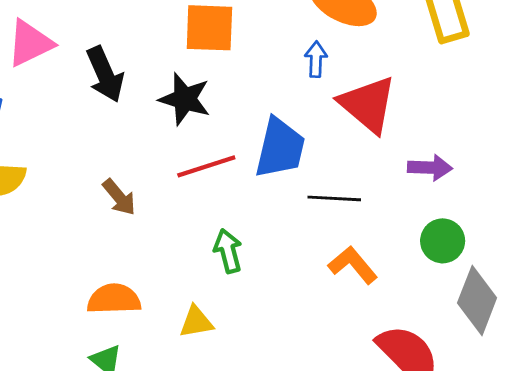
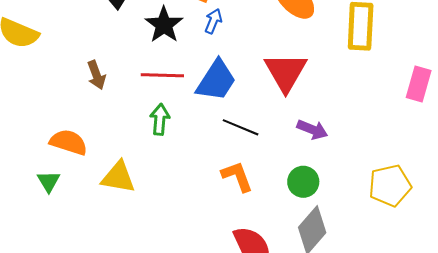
blue arrow: (316, 59) -> (213, 21), moved
green arrow: (228, 251) -> (160, 119), moved
yellow triangle: (196, 322) -> (118, 177), size x1.4

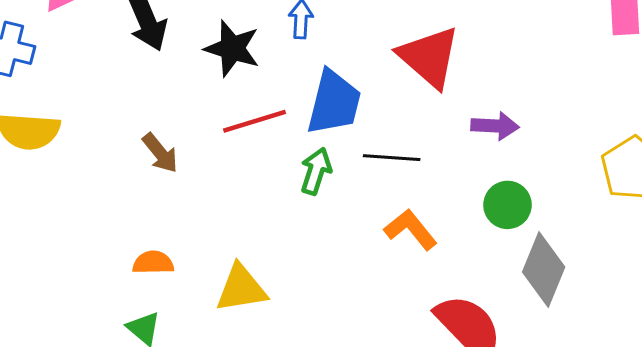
green arrow: (160, 119) -> (316, 171), moved, turned 32
orange semicircle: (69, 142) -> (153, 263), size x0.7

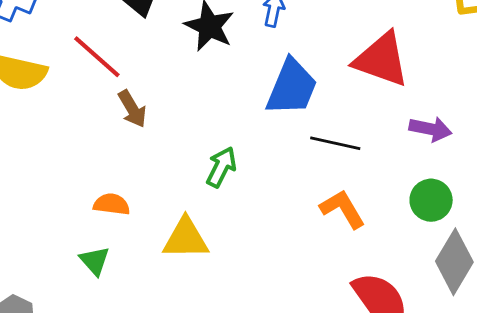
red triangle: (429, 57) -> (381, 60), turned -30
red line: (254, 121) -> (97, 57), moved, turned 50
green arrow: (316, 171) -> (221, 167), moved

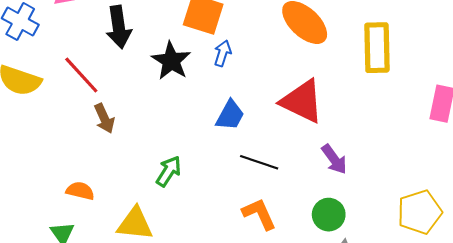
blue trapezoid: (292, 87) -> (230, 115), size x0.7
purple arrow: (430, 129) -> (334, 159), turned 36

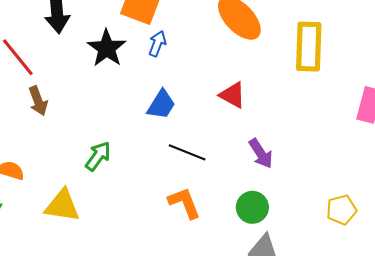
red triangle: (302, 101) -> (233, 95), size x0.6
yellow pentagon: (420, 212) -> (341, 210), size x0.7

